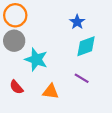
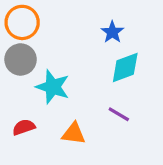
red semicircle: (16, 87) -> (24, 127), turned 112

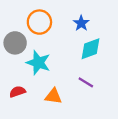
orange circle: (22, 22) -> (39, 22), moved

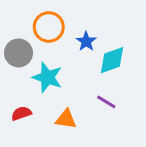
blue star: (81, 23) -> (86, 41), moved

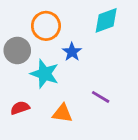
blue star: (86, 41) -> (72, 52), moved
cyan diamond: (112, 60) -> (106, 20), moved

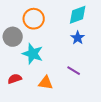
blue star: (72, 52) -> (78, 38), moved

